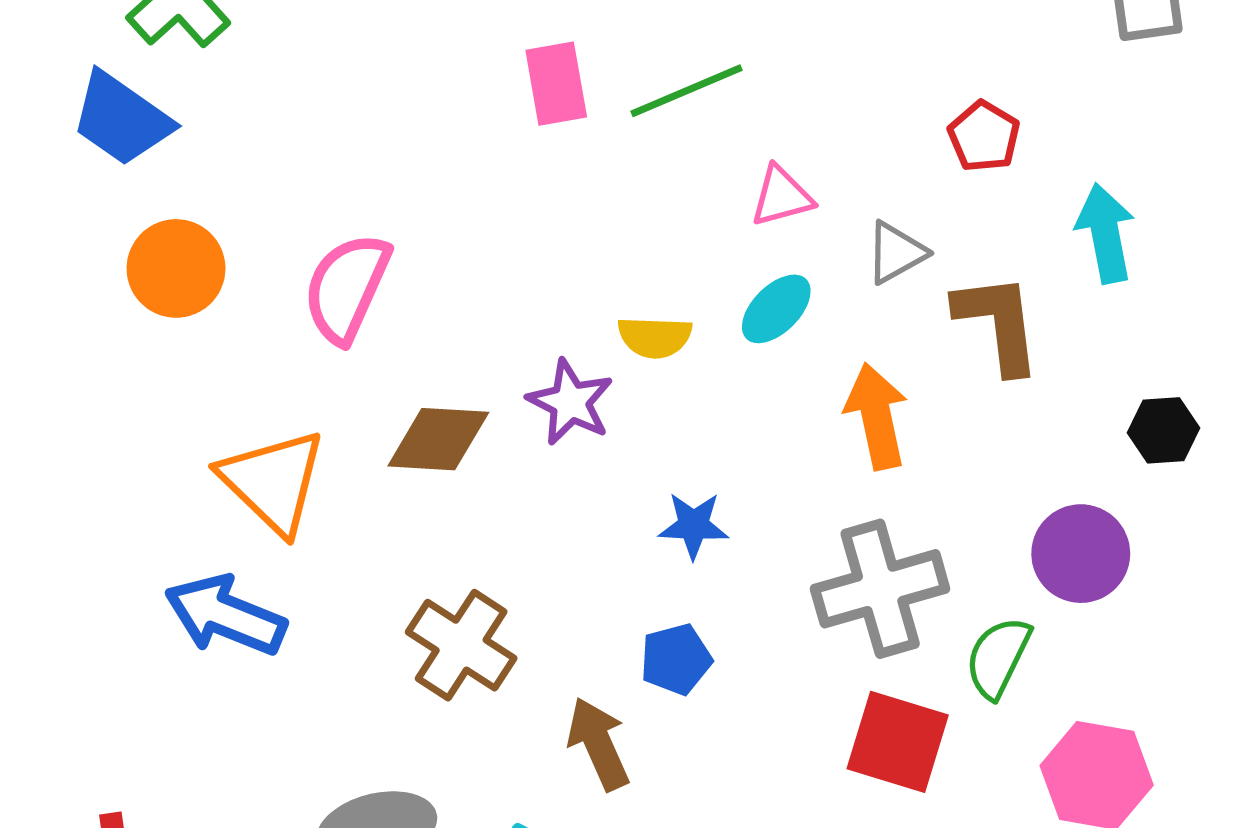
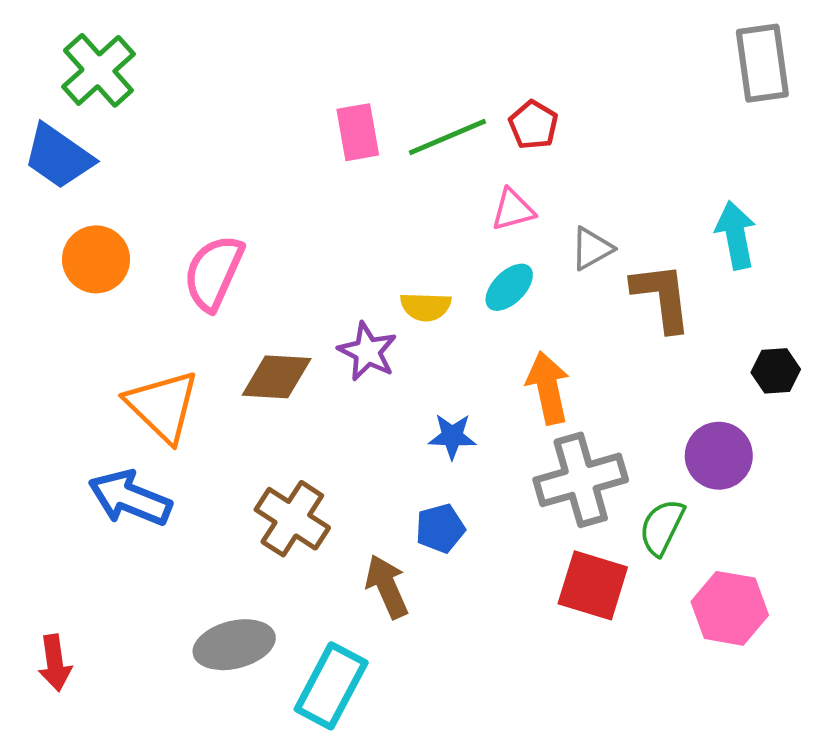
red pentagon: (984, 136) -> (533, 125), moved
orange arrow: (877, 416) -> (548, 388), moved

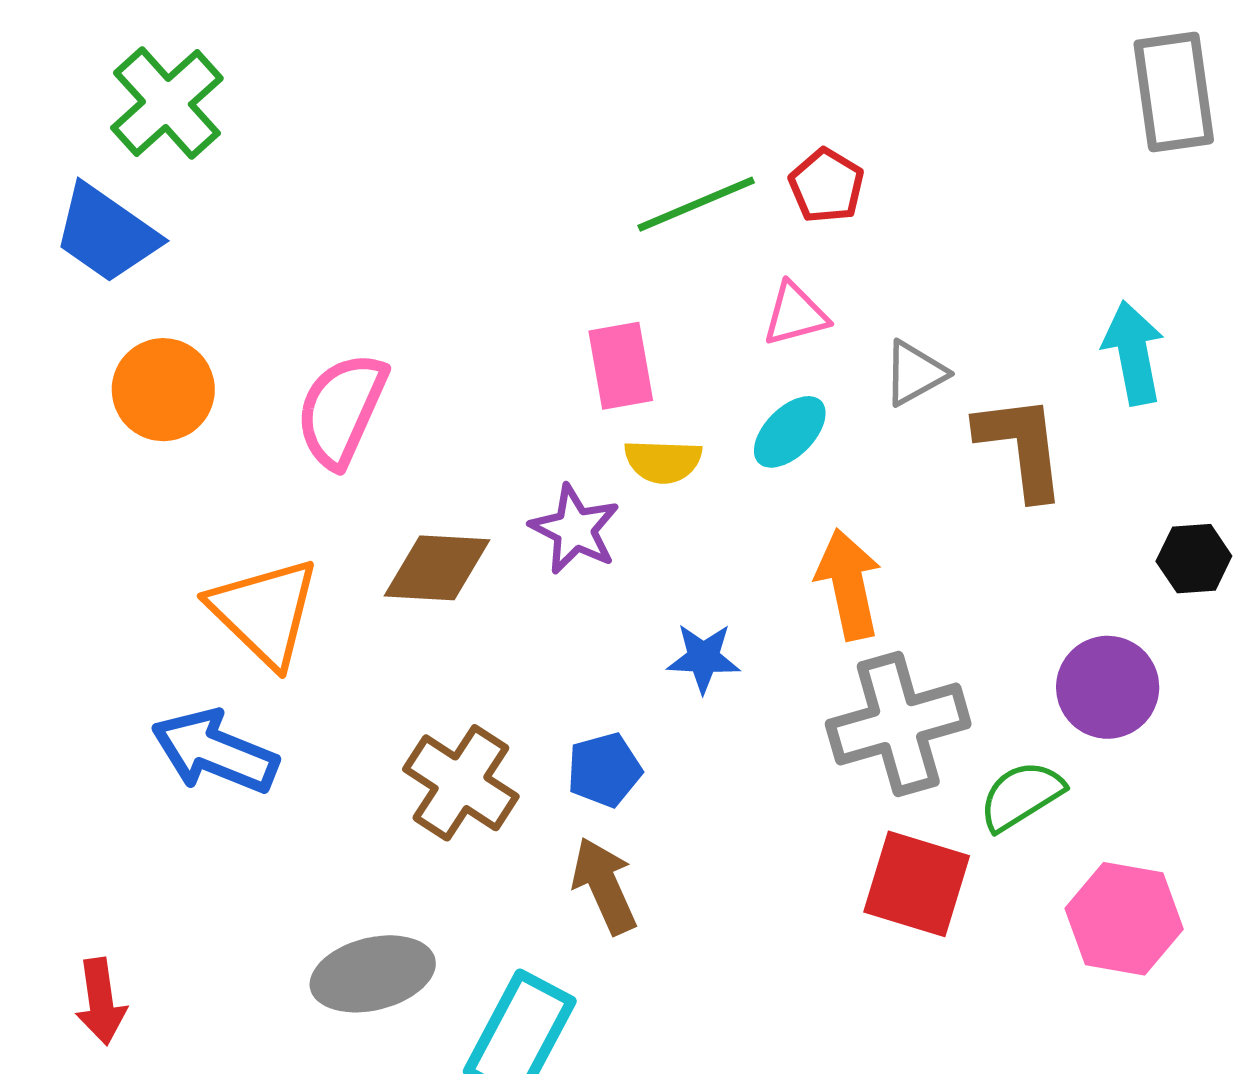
pink rectangle: (358, 132) -> (621, 366), moved
green semicircle: (662, 527) -> (1021, 796), turned 32
blue pentagon: (440, 528) -> (604, 770), moved

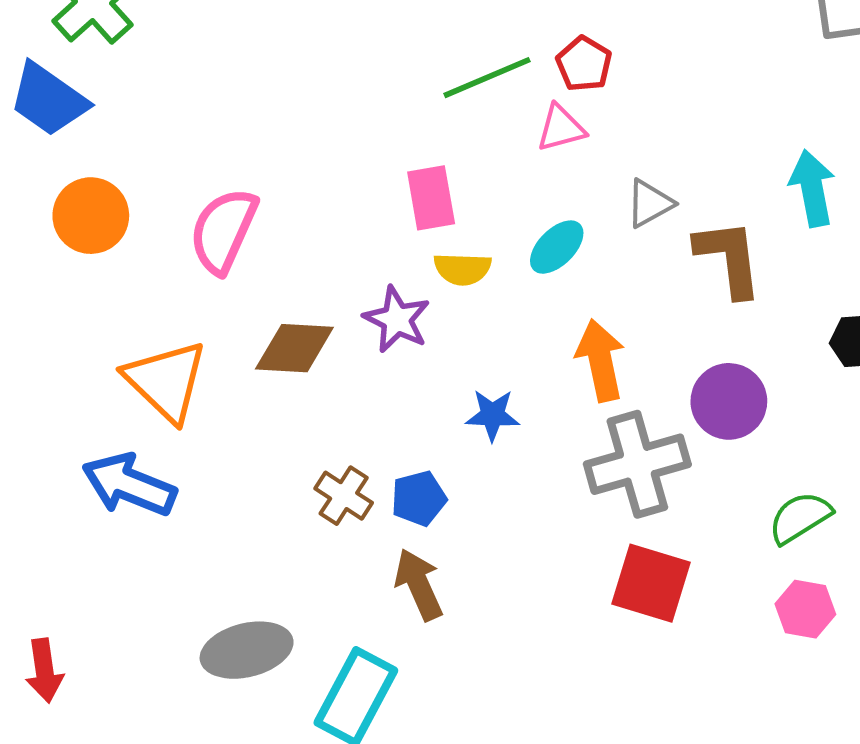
pink triangle: (795, 314) -> (561, 128), moved
purple circle: (1108, 687) -> (729, 401), moved
brown cross: (461, 783) -> (344, 496), moved, size x0.7
green semicircle: (1021, 796) -> (800, 518), moved
pink hexagon: (1124, 919) -> (805, 609), size x0.7

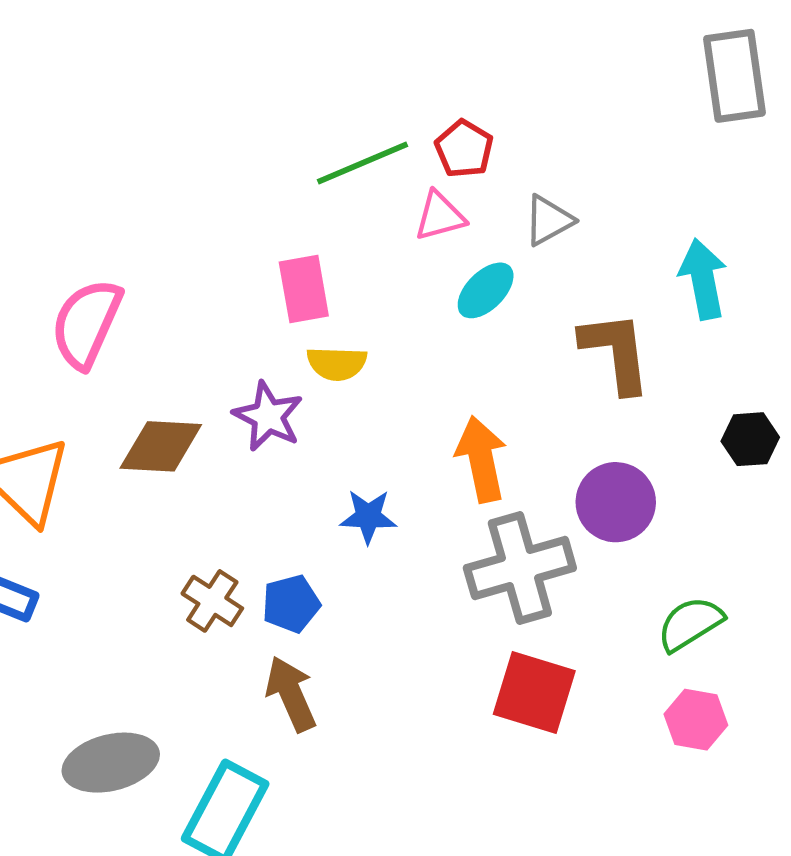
gray triangle: (650, 203) -> (549, 220), moved
cyan ellipse: (557, 247) -> (486, 290), moved

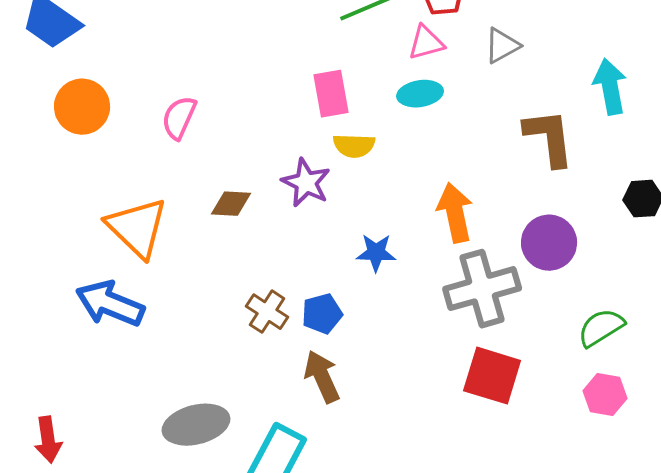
cyan ellipse: (486, 290) -> (420, 94), moved, turned 36
pink semicircle: (86, 323) -> (179, 118), size x0.7
brown diamond: (161, 446) -> (231, 204), size x0.7

